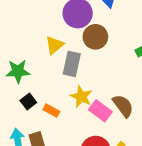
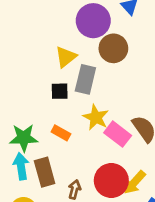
green star: (18, 71) -> (24, 138), moved
black square: (28, 101) -> (60, 91), moved, turned 35

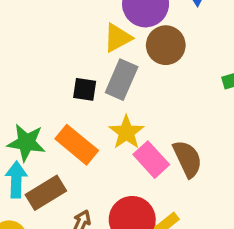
yellow triangle: (66, 57) -> (118, 38), moved
orange rectangle: (61, 133) -> (77, 145), size x1.6
brown rectangle: (45, 172) -> (46, 193), turned 64

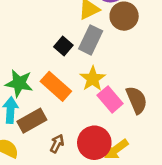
black square: (85, 89) -> (63, 46), turned 30

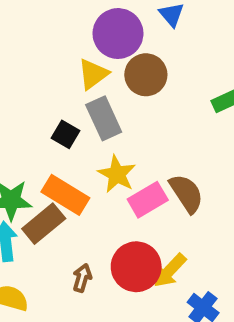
gray rectangle: (91, 40) -> (104, 118), turned -40
pink rectangle: (110, 99) -> (148, 200), turned -70
brown rectangle: (32, 121) -> (44, 224), moved

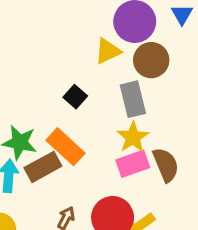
gray rectangle: (104, 118) -> (133, 99), moved
yellow star: (117, 174) -> (133, 137), moved

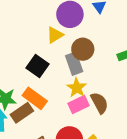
brown circle: (151, 60) -> (83, 49), moved
black square: (75, 97) -> (37, 66), size x1.5

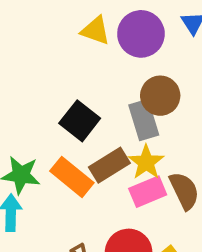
yellow triangle: (55, 35) -> (96, 31), moved, turned 48
brown rectangle: (22, 113) -> (109, 165), moved

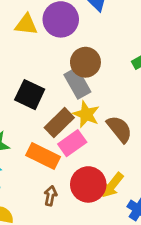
orange rectangle: (72, 177) -> (43, 156), moved
pink rectangle: (148, 192) -> (72, 143), moved

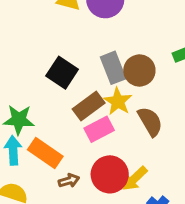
brown circle: (85, 62) -> (139, 70), moved
orange rectangle: (43, 156) -> (45, 153), moved
brown arrow: (50, 196) -> (69, 181), turned 54

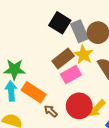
black square: (62, 73) -> (60, 23), moved
brown arrow: (69, 181) -> (51, 111), turned -120

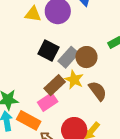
gray rectangle: (79, 31) -> (68, 57), turned 70
pink rectangle: (71, 75) -> (48, 102), moved

